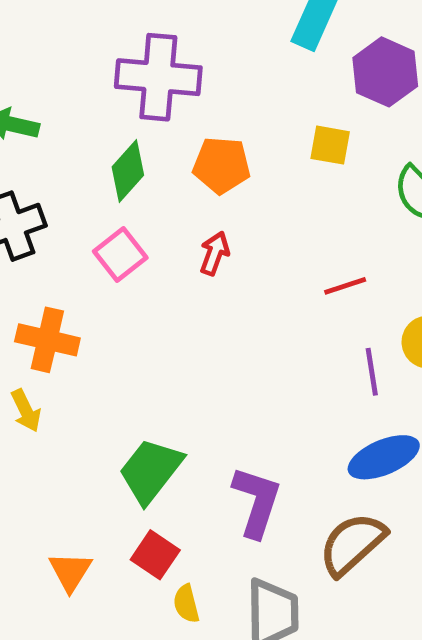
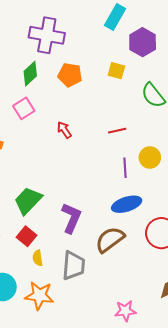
red arrow: (215, 253) -> (64, 130), moved, turned -60

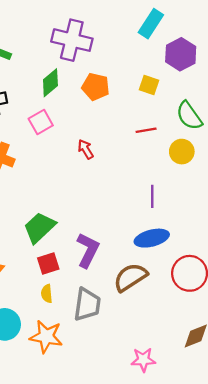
red line: (117, 131) -> (146, 130), moved
yellow circle: (150, 157) -> (182, 152), moved
red square: (27, 236) -> (48, 264), moved, turned 30

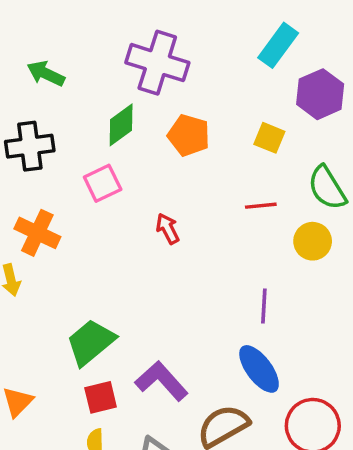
blue ellipse: (152, 238) -> (259, 369), turned 64
purple L-shape: (88, 250) -> (162, 381), turned -72

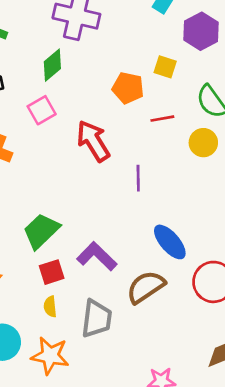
orange pentagon: (189, 135) -> (128, 88), moved
red arrow: (168, 229) -> (93, 141), size x1.8
purple line: (264, 306) -> (138, 178), moved

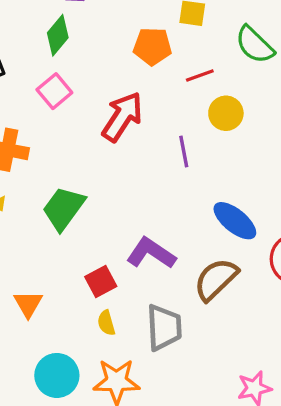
red arrow: (93, 141) -> (122, 117), turned 75
yellow circle: (203, 143) -> (226, 113), moved
green trapezoid: (41, 231) -> (64, 208), moved

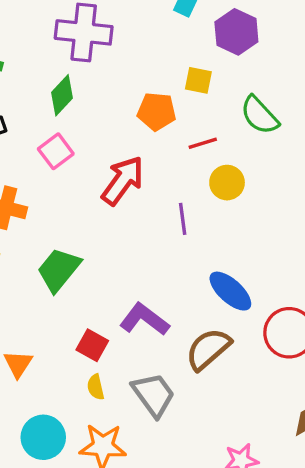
red square: (101, 282) -> (92, 345), turned -36
gray trapezoid: (164, 327) -> (154, 395), turned -36

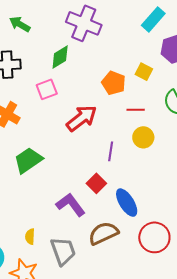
red square: (92, 345) -> (96, 183), moved

